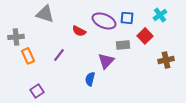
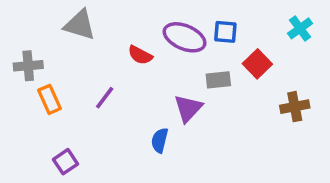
cyan cross: (160, 15) -> (300, 28), moved

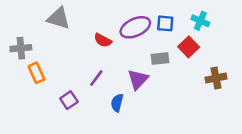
cyan cross: (300, 28) -> (200, 21), moved, turned -30
purple ellipse: (185, 37) -> (135, 27), turned -48
purple line: (105, 98) -> (96, 78), moved
purple square: (66, 162) -> (69, 100), moved

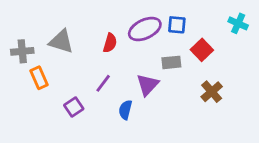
gray triangle: (59, 18) -> (61, 42), moved
cyan cross: (200, 21) -> (238, 23), moved
red semicircle: (103, 40) -> (110, 43), turned -102
brown cross: (216, 78) -> (212, 92), moved, turned -30

